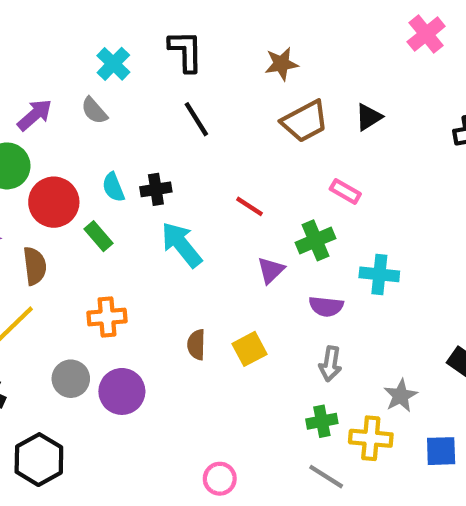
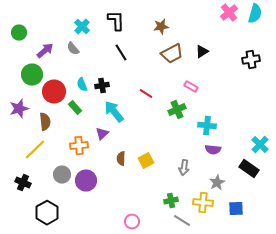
purple triangle: (271, 270) -> (102, 134), moved
purple semicircle: (326, 306) -> (213, 150), moved
green cross: (322, 421) -> (171, 201), moved

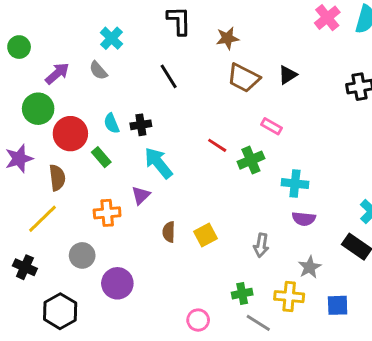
black L-shape: (116, 21) -> (179, 21), moved
brown trapezoid: (172, 54) -> (244, 78), turned 55
red line: (146, 94) -> (217, 145), moved
purple circle: (86, 181) -> (117, 283), moved
pink circle: (132, 222) -> (198, 320), moved

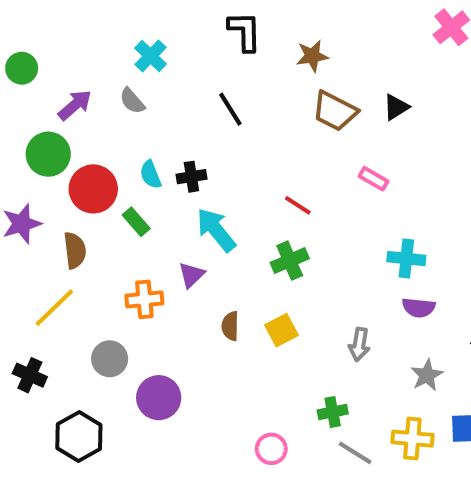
green cross: (251, 160) -> (290, 261), moved
yellow cross: (289, 297) -> (412, 439), moved

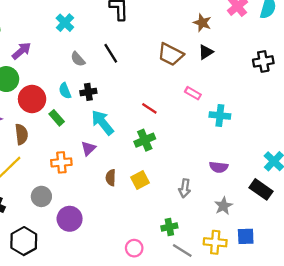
brown star: (312, 56) -> (202, 23), moved, turned 30
gray semicircle: (132, 101) -> (78, 59), moved
cyan cross: (406, 259) -> (220, 115), moved

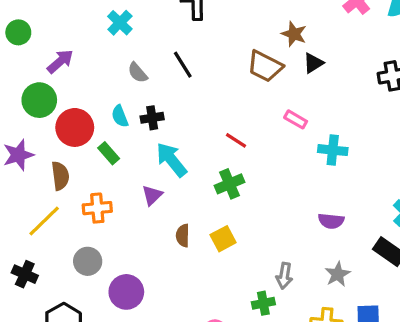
brown star: (202, 23) -> (294, 34), moved
orange cross: (61, 162) -> (97, 208), moved
gray arrow: (185, 188) -> (284, 276), moved

